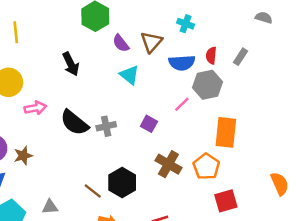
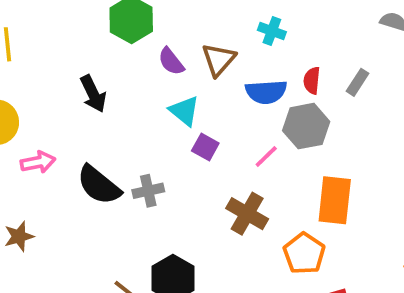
purple square: (149, 124) -> (205, 147), moved
brown cross: (168, 164) -> (247, 214), moved

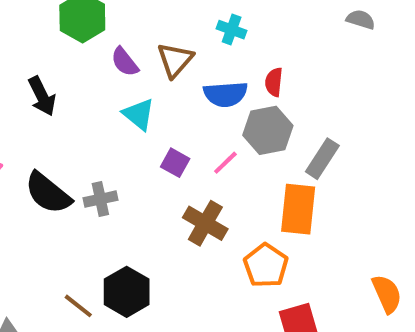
gray rectangle: (357, 82) -> (322, 159), moved, size x1.4
purple square: (205, 147) -> (175, 163), moved

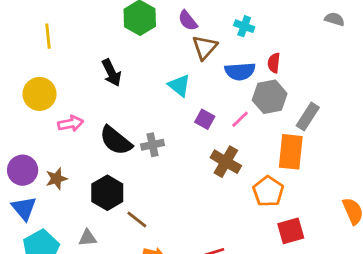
purple semicircle: (125, 62) -> (188, 21), moved
black hexagon: (127, 292) -> (107, 193), moved

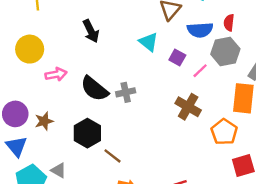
purple square: (205, 119) -> (177, 57), moved
gray triangle: (88, 238) -> (58, 170), moved, turned 35

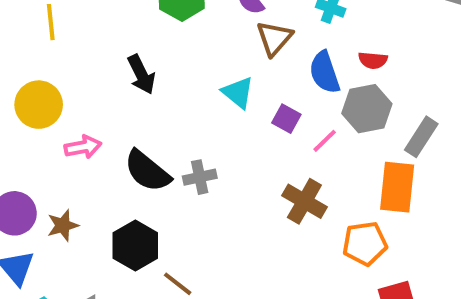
red semicircle: (229, 23) -> (373, 60), turned -91
blue semicircle: (200, 30) -> (325, 72), turned 75
orange pentagon: (224, 132) -> (365, 244), turned 30

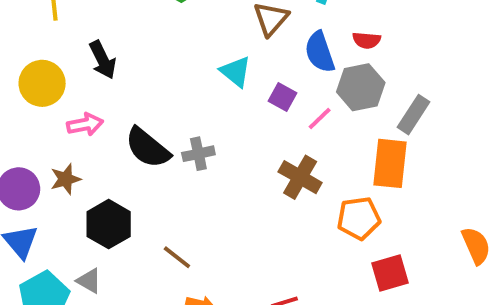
black arrow: (141, 74) -> (103, 60), moved
brown star: (63, 225) -> (66, 179), moved
black hexagon: (135, 246) -> (109, 224), moved

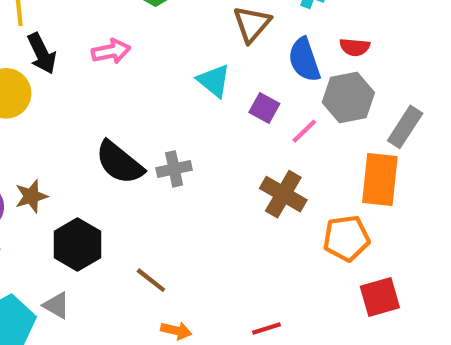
black arrow: (103, 60) -> (42, 53), moved
pink arrow: (85, 124) -> (111, 51), moved

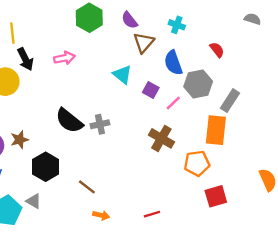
red semicircle: (355, 47) -> (217, 50), moved, turned -133

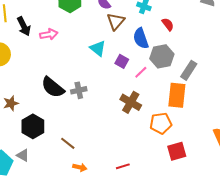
red semicircle: (217, 50) -> (168, 24), moved
black arrow: (25, 59) -> (24, 26), moved

